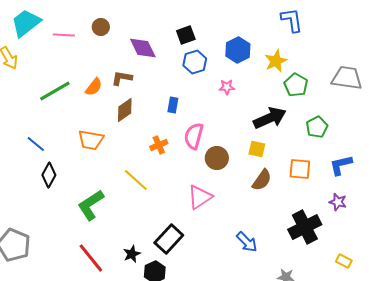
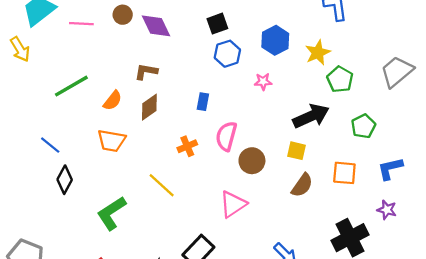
purple diamond: (143, 48) -> (156, 26), moved
gray trapezoid: (347, 78) -> (397, 72), turned -48
orange semicircle: (94, 87) -> (113, 101), moved

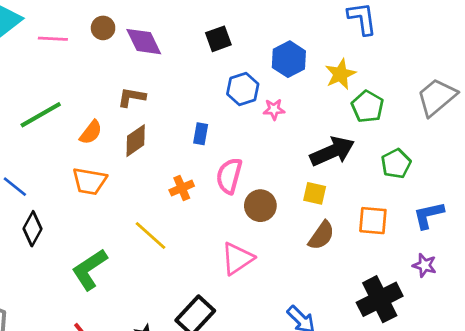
blue hexagon: (227, 54) -> (243, 89), moved

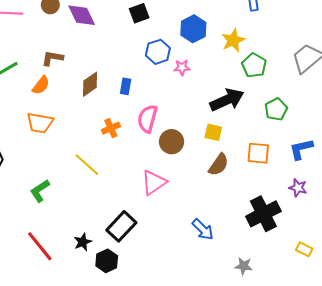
brown L-shape: (132, 97) -> (52, 58), moved
brown diamond: (136, 141) -> (90, 84), moved
green L-shape: (89, 269) -> (40, 191), size x0.7

